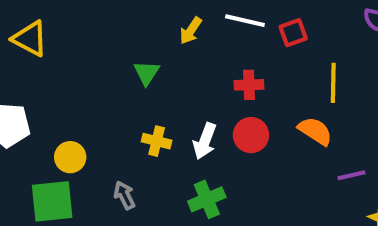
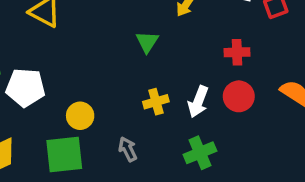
yellow cross: (157, 141) -> (156, 102), turned -30

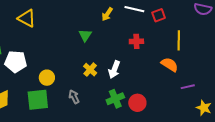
red circle: (239, 96) -> (137, 103), moved
yellow cross: (156, 102) -> (90, 70), turned -32

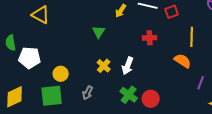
purple line: (188, 87) -> (201, 83), turned -56
gray arrow: (74, 97) -> (88, 93), turned -128
green cross: (115, 99) -> (129, 95), turned -30

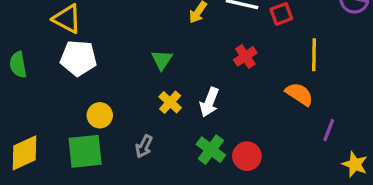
green triangle: (99, 32) -> (162, 60), moved
red cross: (150, 38) -> (245, 56), turned -32
white pentagon: (30, 58) -> (78, 58), moved

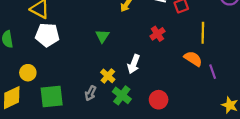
yellow cross: (170, 102) -> (108, 76), moved
yellow circle: (100, 115) -> (28, 73), moved
purple line: (329, 130) -> (213, 72), moved, turned -40
green cross: (211, 150) -> (122, 95), moved

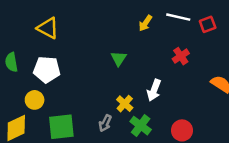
white pentagon: (47, 35) -> (47, 69), moved

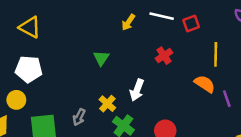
gray arrow: (105, 123) -> (79, 117), moved

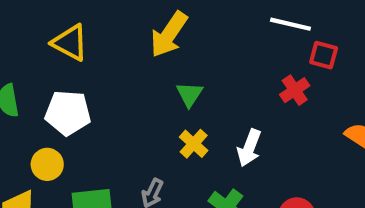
yellow arrow: (128, 22) -> (169, 34), moved, size x1.6
red square: (191, 24) -> (324, 55), moved, turned 35
yellow cross: (107, 104) -> (194, 144), moved

